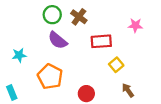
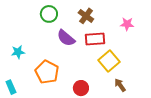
brown cross: (79, 17) -> (86, 16), moved
purple semicircle: (58, 40) -> (66, 38), moved
yellow square: (116, 65) -> (109, 61), size x1.5

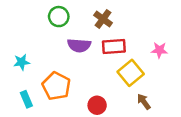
pink star: (127, 24) -> (159, 50), moved
purple semicircle: (66, 38) -> (79, 45), turned -36
cyan rectangle: (11, 87) -> (26, 99), moved

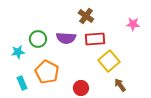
green circle: (59, 17) -> (38, 39), moved
pink star: (159, 50) -> (133, 24), moved

